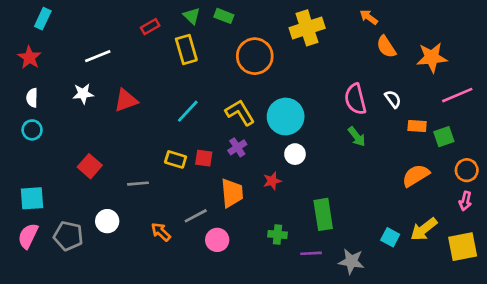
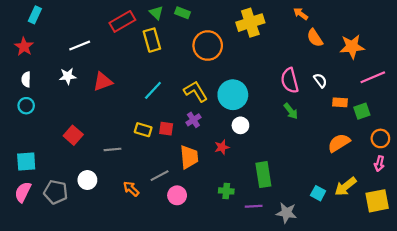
red rectangle: (150, 27) -> (122, 21), size x1.6

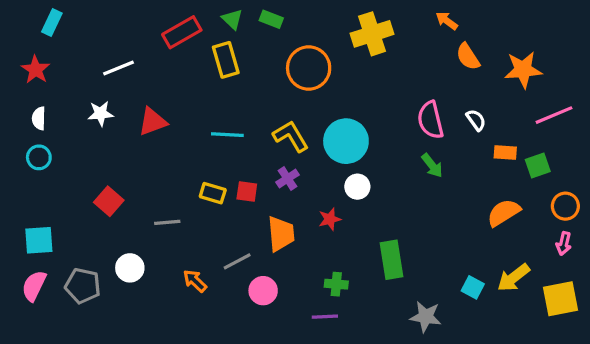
cyan line: (153, 90) -> (227, 135), turned 50
purple line: (254, 206) -> (325, 317), moved

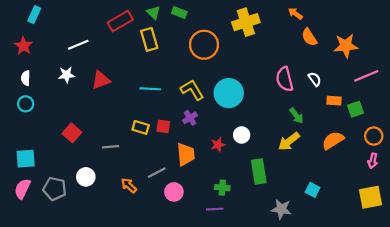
green arrow: (432, 165) -> (296, 116), moved
white circle: (357, 187) -> (242, 135), moved
yellow arrow: (513, 278) -> (289, 141), moved

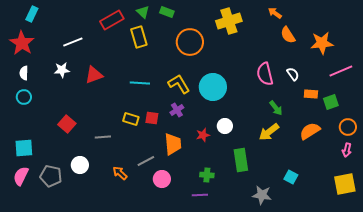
red star: (24, 46) -> (22, 43), size x1.4

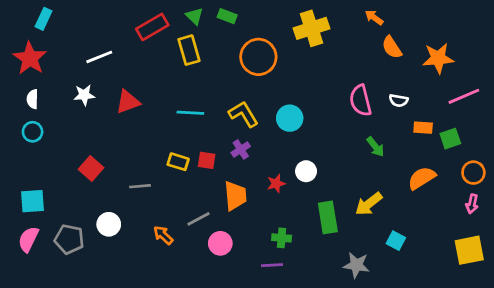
white semicircle: (293, 74) -> (399, 100), turned 136
cyan circle: (213, 87) -> (290, 118), size x0.7
yellow arrow: (269, 132) -> (369, 204), moved

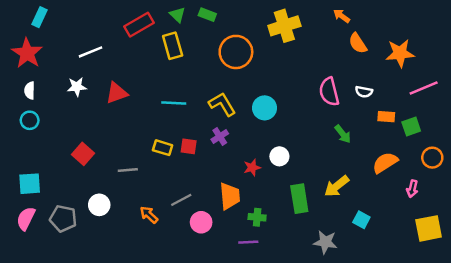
orange trapezoid: (235, 196) -> (230, 196), moved
pink arrow: (472, 204) -> (412, 189), moved

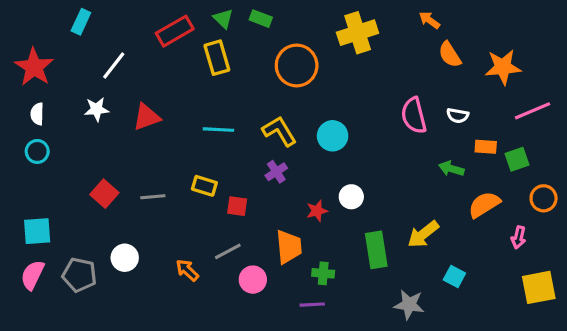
cyan rectangle: (40, 17) -> (81, 22), moved
white line: (90, 52) -> (114, 65), turned -30
green arrow: (343, 134) -> (451, 169), moved, turned 144
red square: (189, 146) -> (237, 206), moved
gray line: (128, 170) -> (153, 197), moved

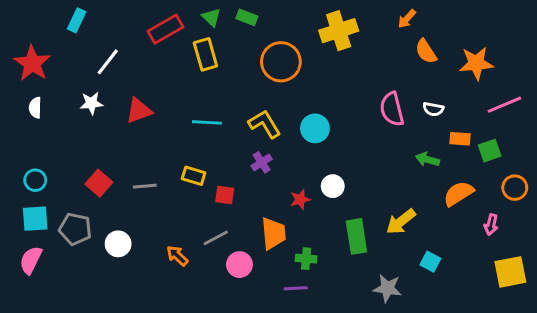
orange arrow: (429, 20) -> (407, 19), turned -84
cyan circle: (37, 151) -> (35, 180), moved
gray pentagon: (79, 275) -> (75, 229), moved

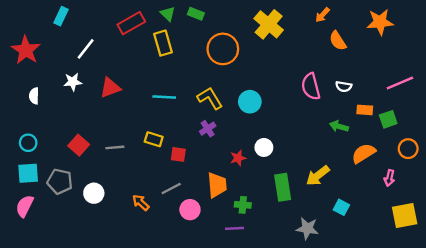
yellow cross: (339, 31) -> (269, 24), turned -32
orange star: (476, 63) -> (380, 22), moved
white semicircle: (35, 108) -> (34, 96), moved

